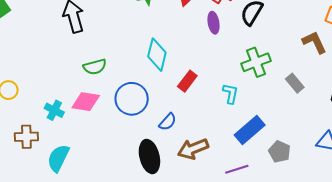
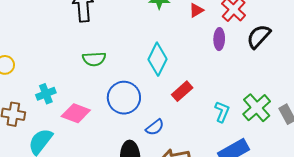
green cross: (256, 62) -> (257, 108), moved, turned -32
pink diamond: (86, 102) -> (76, 113), moved
cyan cross: (54, 110) -> (46, 94), turned 30

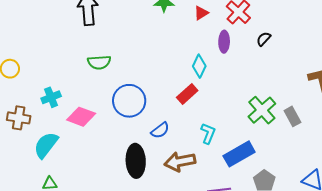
black semicircle: (259, 36) -> (264, 39), size x0.6
cyan diamond: (157, 59) -> (199, 66), moved, size x0.7
cyan L-shape: (222, 112) -> (208, 133), moved

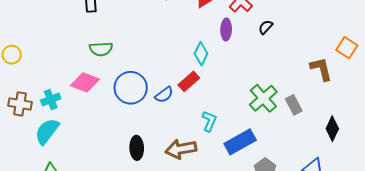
cyan cross: (51, 97) -> (51, 100), moved
pink diamond: (81, 117) -> (85, 82), moved
blue semicircle: (160, 130) -> (164, 95), moved
black ellipse: (136, 161) -> (137, 148), size x0.7

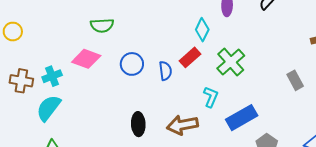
blue circle: (131, 88) -> (132, 64), size x0.7
blue semicircle: (164, 95) -> (165, 71), turned -60
green cross: (263, 98) -> (231, 62), moved

